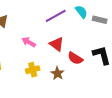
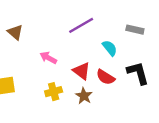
cyan semicircle: (81, 12) -> (110, 48), moved
red triangle: (57, 44) -> (81, 71), moved

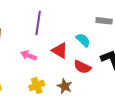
purple line: (81, 25) -> (38, 23), moved, turned -45
red triangle: (81, 71) -> (60, 51), moved

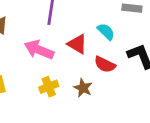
pink arrow: (29, 55) -> (39, 50), size x1.5

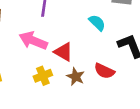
red triangle: (77, 44) -> (64, 52), moved
red semicircle: (105, 64) -> (104, 71), moved

